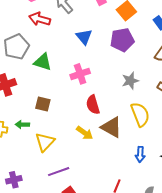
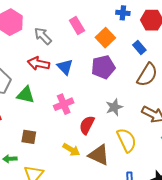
red arrow: (40, 19) -> (39, 63), moved
red semicircle: (93, 105) -> (87, 125), moved, turned 48
yellow arrow: (85, 133) -> (71, 150), moved

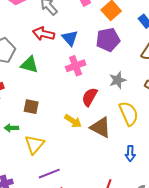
pink cross: (64, 104) -> (76, 66), moved

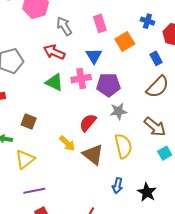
blue triangle: (70, 38) -> (94, 56), moved
purple pentagon: (108, 40) -> (109, 85), moved
green triangle: (29, 65) -> (54, 82), moved
pink cross: (76, 66) -> (81, 79), moved

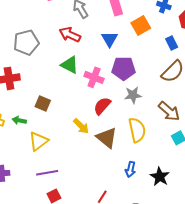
pink cross: (81, 79) -> (94, 77), moved, turned 30

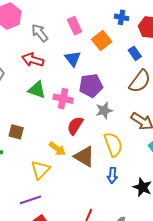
yellow triangle: (38, 141) -> (40, 170), moved
blue arrow: (130, 169) -> (112, 175), moved

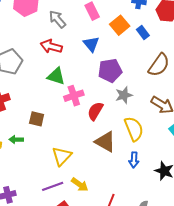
blue rectangle: (135, 53) -> (143, 32), moved
pink cross: (63, 99) -> (74, 96), moved, turned -30
yellow arrow: (57, 149) -> (80, 185), moved

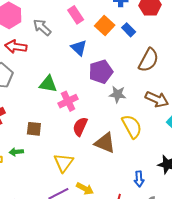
red arrow: (51, 46) -> (16, 47), moved
gray star: (124, 95) -> (118, 94), turned 30
red semicircle: (95, 111) -> (80, 127), moved
blue arrow: (134, 160) -> (139, 179), moved

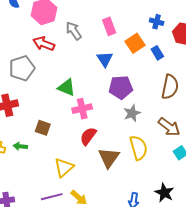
brown semicircle: (149, 60) -> (170, 87), turned -30
gray star: (118, 94) -> (132, 113), turned 30
brown triangle: (105, 143) -> (109, 158), turned 30

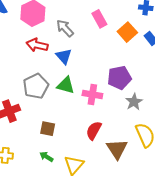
blue triangle: (105, 59) -> (64, 56), moved
gray pentagon: (22, 68) -> (36, 86), moved
pink cross: (82, 109) -> (92, 94), moved, turned 30
green arrow: (20, 146) -> (46, 157), moved, turned 32

